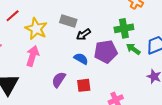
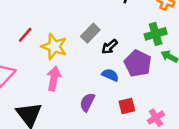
gray rectangle: (68, 21) -> (90, 33), turned -56
purple pentagon: (106, 52) -> (138, 63), turned -30
red square: (84, 85) -> (127, 106), moved

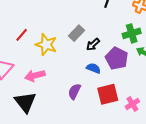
pink arrow: (54, 78) -> (35, 76), moved, turned -114
red square: (127, 106) -> (108, 94), size x1.5

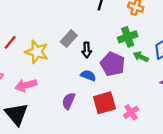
black arrow: (93, 44) -> (87, 50), turned -48

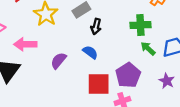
purple pentagon: (113, 64) -> (128, 75), moved
purple semicircle: (69, 101) -> (59, 61), moved

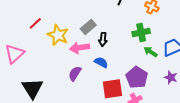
pink arrow: (25, 44) -> (80, 48), moved

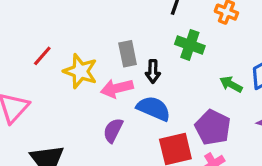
gray rectangle: (88, 27) -> (128, 54), turned -56
green cross: (141, 33) -> (190, 45), moved, turned 36
blue semicircle: (101, 62) -> (154, 108), size x1.5

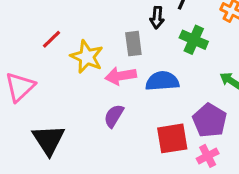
black arrow: (153, 71) -> (157, 18), moved
blue semicircle: (154, 108) -> (162, 81), moved, turned -32

